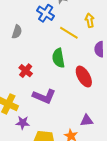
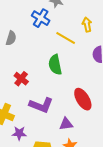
red ellipse: (84, 77) -> (83, 99), moved
purple triangle: (87, 120) -> (66, 124), moved

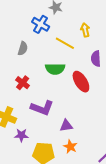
gray semicircle: (11, 38) -> (23, 48), moved
green semicircle: (55, 65) -> (55, 69), turned -78
red ellipse: (83, 99) -> (81, 82), moved

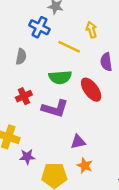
red cross: (23, 83) -> (24, 96), turned 32
purple L-shape: (42, 108) -> (55, 108), moved

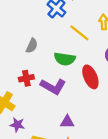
gray semicircle: (21, 57) -> (32, 46), moved
red cross: (24, 96) -> (26, 78), moved

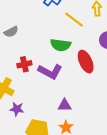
gray semicircle: (32, 46) -> (11, 32), moved, turned 40

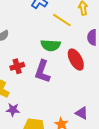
purple L-shape: (50, 72) -> (42, 71), turned 85
purple triangle: (64, 105) -> (82, 113), moved, turned 32

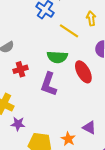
red cross: (17, 66) -> (20, 69), moved

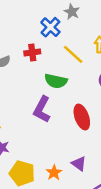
red cross: (20, 69) -> (32, 52), moved
red ellipse: (83, 72) -> (82, 117), moved

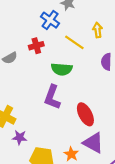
red ellipse: (82, 117) -> (85, 114), moved
purple triangle: (79, 164) -> (93, 143), size x1.5

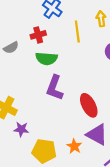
yellow line: (74, 42) -> (77, 31), turned 48
green semicircle: (62, 69) -> (46, 59), moved

